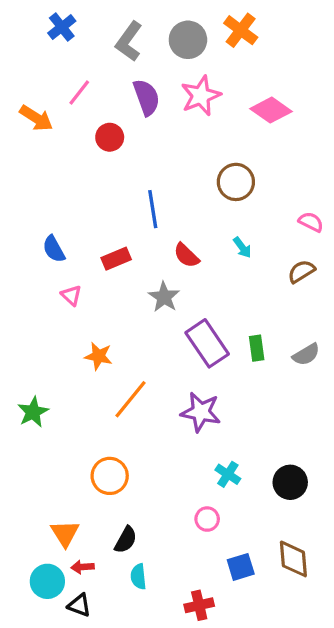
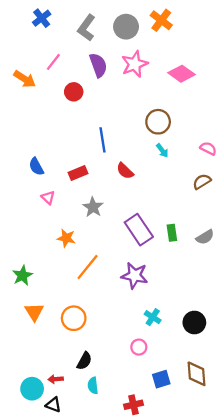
cyan arrow: (242, 247) -> (162, 151), moved
gray star: (164, 297) -> (93, 207), moved
orange triangle: (65, 533) -> (34, 312), moved

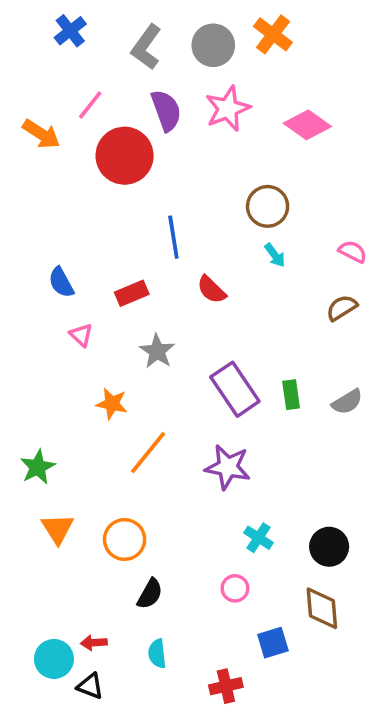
red circle: (74, 92) -> (125, 156), size x1.8
black semicircle: (84, 361) -> (150, 594), moved
brown diamond: (196, 374) -> (322, 608), moved

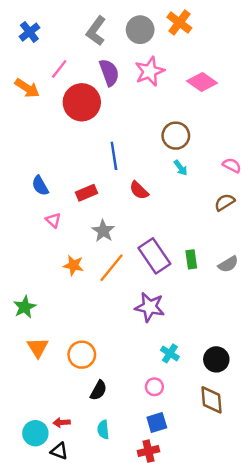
blue cross: (70, 31) -> (29, 32), moved
orange line: (148, 453) -> (112, 268), moved
blue square: (273, 643) -> (157, 422), moved

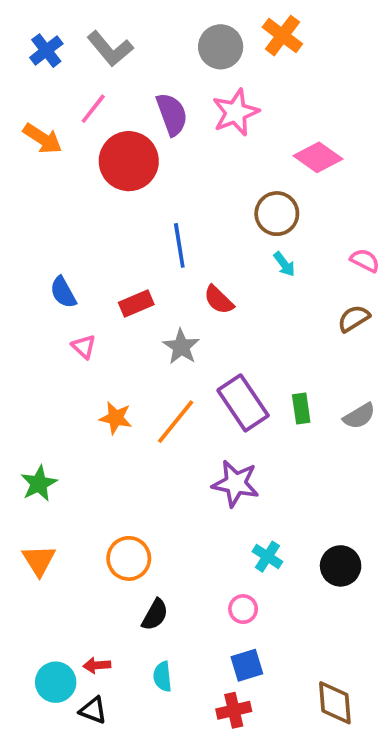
gray L-shape: (96, 31) -> (110, 49), moved, turned -76
pink diamond: (202, 82) -> (318, 157), moved
gray star: (103, 231) -> (181, 347), moved
orange triangle: (38, 348) -> (39, 560), moved
brown diamond: (212, 400) -> (335, 703), moved

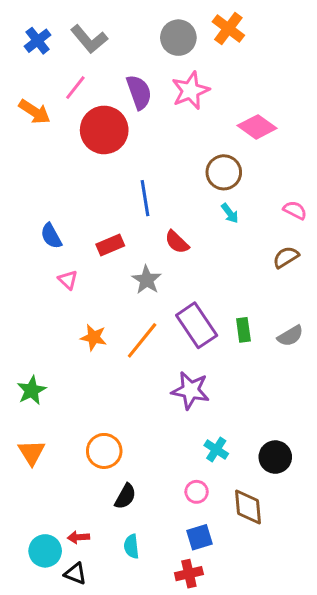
brown diamond: (335, 703) -> (248, 507), moved

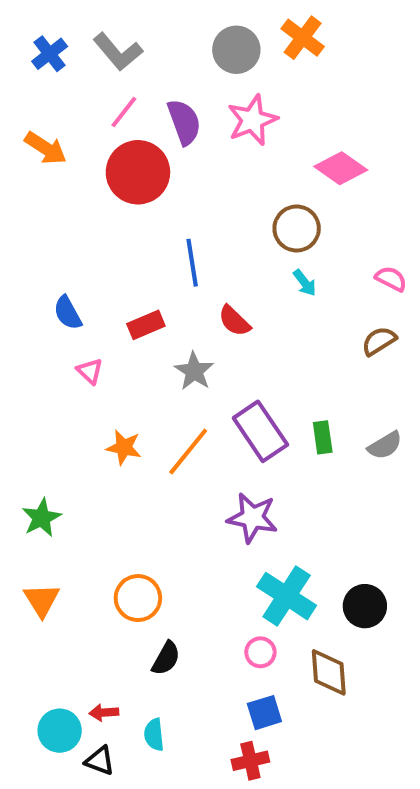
pink line: (75, 88) -> (124, 112), moved
cyan cross: (216, 449) -> (287, 596), size x1.8
cyan semicircle: (131, 546) -> (154, 735), moved

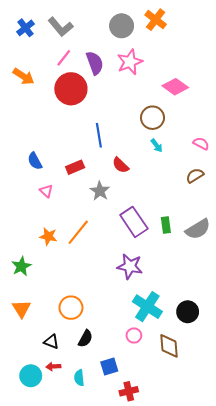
gray semicircle: (385, 445) -> (198, 229), size x1.4
orange star: (124, 447) -> (48, 236), moved
orange line: (188, 451) -> (78, 232), moved
blue square: (264, 713) -> (109, 366), moved
black triangle: (100, 761) -> (51, 342), moved

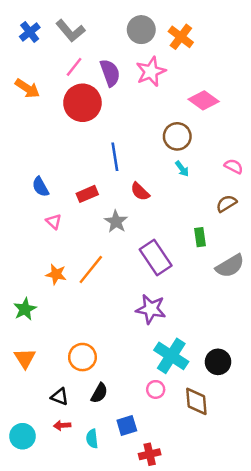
orange cross: (156, 20) -> (181, 37), moved
green rectangle: (166, 225) -> (200, 237), moved
cyan circle: (31, 376) -> (22, 436), moved

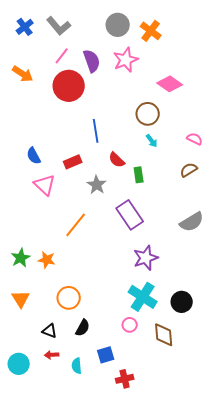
pink triangle: (54, 222) -> (45, 185), size x1.6
green rectangle: (200, 237) -> (139, 175), moved
orange star: (56, 274) -> (47, 260), moved
purple star: (151, 309) -> (146, 258), moved, turned -30

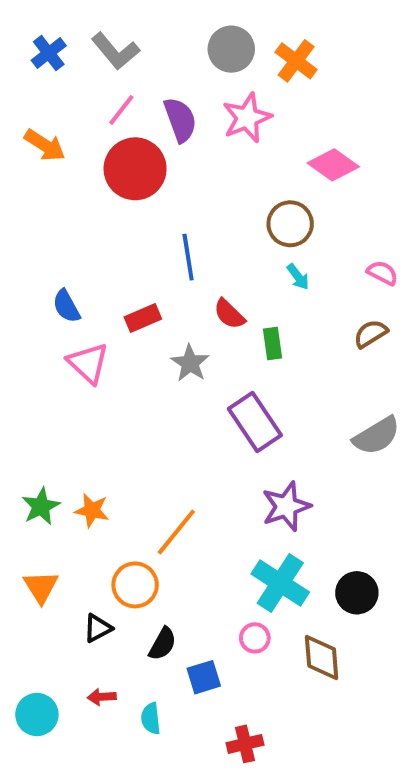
orange line: (76, 225) -> (176, 532), moved
black triangle: (50, 331) -> (98, 628), moved, turned -49
blue square: (106, 355) -> (204, 677), moved

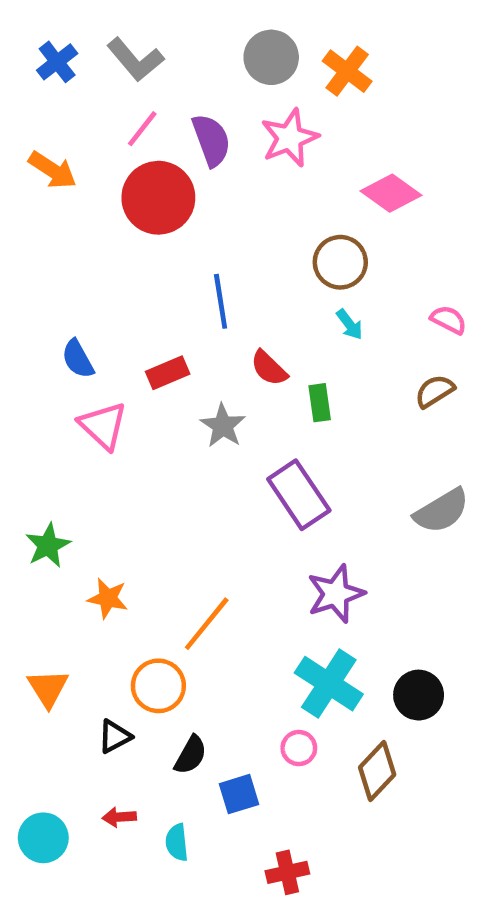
green star: (41, 506) -> (48, 545), moved
brown diamond: (322, 658) -> (377, 771), turned 48

